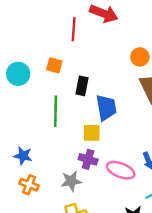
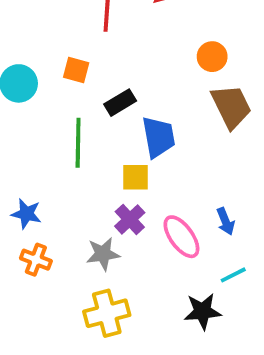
black rectangle: (82, 86) -> (120, 103), turned 48
purple cross: (88, 159) -> (130, 219), turned 30
pink ellipse: (121, 170) -> (181, 237), turned 32

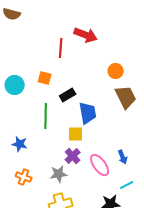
blue star: (26, 214) -> (20, 144), moved

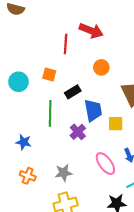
orange circle: (116, 71) -> (101, 67), moved
yellow square: (76, 134) -> (116, 124), moved
purple cross: (73, 156) -> (78, 132), moved

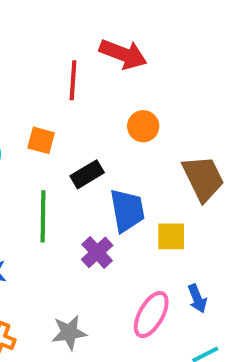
pink ellipse: (105, 164) -> (151, 315), turned 65

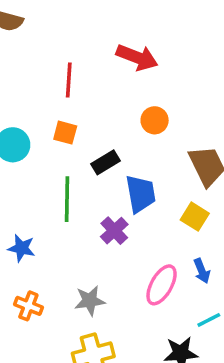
red line: (73, 80) -> (69, 80), moved
yellow square: (171, 236) -> (195, 217), moved, turned 32

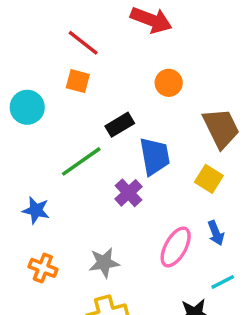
red line: (69, 80) -> (83, 43), turned -56
orange square: (65, 133) -> (78, 81), moved
green line: (67, 199) -> (81, 161), turned 54

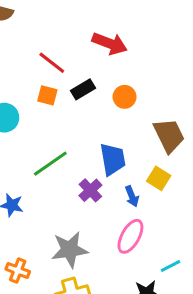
black rectangle: (120, 125) -> (83, 89), moved
blue arrow: (216, 233) -> (132, 196), moved
gray star: (104, 263) -> (70, 250), size x1.4
orange cross: (43, 268) -> (18, 270), moved

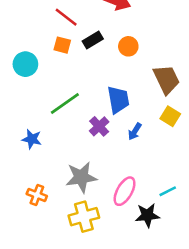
yellow square: (159, 178) -> (170, 116), moved
blue arrow: (132, 196) -> (135, 131), turned 54
pink ellipse: (130, 236) -> (125, 191), moved

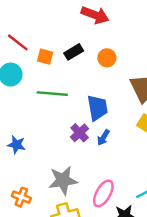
red line: (66, 17) -> (18, 42), moved
green line: (65, 104) -> (52, 94), moved, turned 40
blue arrow: (135, 131) -> (103, 138), moved

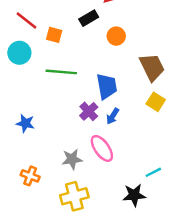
black rectangle: (74, 52) -> (89, 18), moved
gray star: (63, 180) -> (72, 159), size x0.7
pink ellipse: (103, 193) -> (102, 148), moved, turned -64

